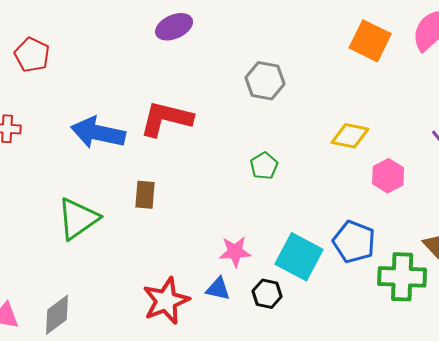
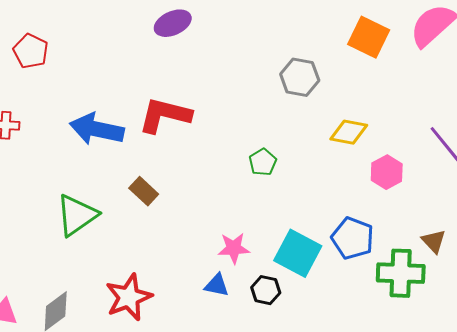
gray hexagon: (265, 81) -> (300, 77), moved
brown rectangle: (145, 195) -> (144, 191), turned -52
red star: (166, 301) -> (129, 297), moved

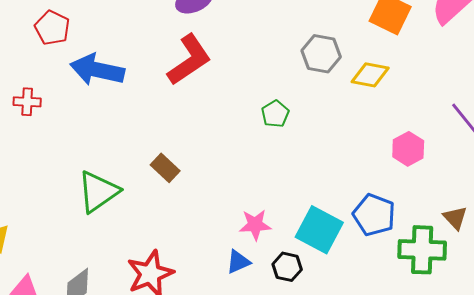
red L-shape: (165, 115) -> (189, 60), moved, turned 132
blue arrow: (97, 129) -> (97, 70), moved
yellow diamond: (349, 132) -> (370, 75), moved
green pentagon: (263, 162) -> (275, 114), moved
blue triangle: (217, 285) -> (238, 262), turned -36

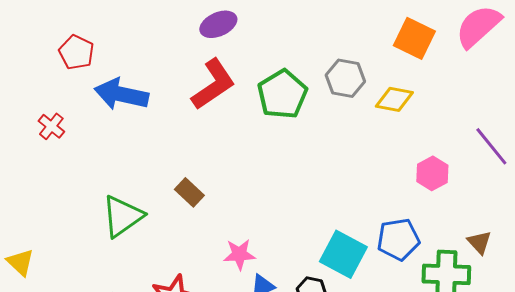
red cross: (27, 102) -> (51, 126), turned 36
green pentagon: (275, 114) -> (282, 94), moved, size x1.8
blue pentagon: (374, 215) -> (398, 239), turned -30
pink star: (255, 225) -> (239, 254), moved

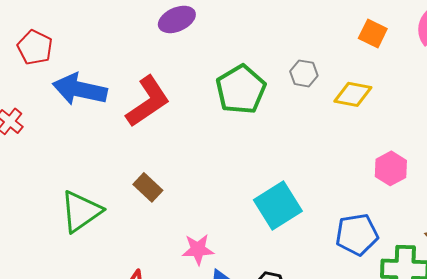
orange square: (414, 38) -> (373, 33), size x0.7
gray hexagon: (345, 78) -> (304, 73), size x0.7
red L-shape: (213, 84) -> (148, 101), moved
cyan square: (343, 254) -> (278, 205), moved, turned 30

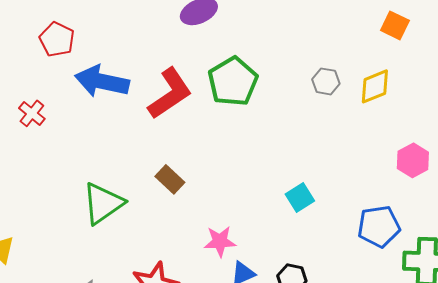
gray hexagon: (304, 73) -> (326, 81), moved
green pentagon: (241, 89) -> (233, 81), moved
yellow diamond: (353, 94) -> (375, 86), turned -33
cyan square: (278, 205) -> (300, 197), size x0.6

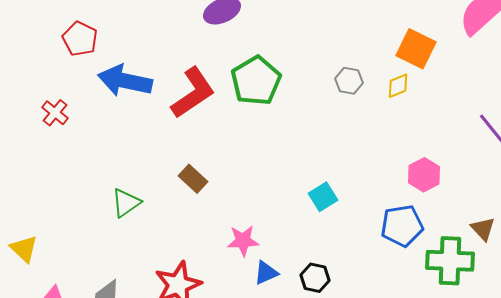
orange square: (395, 25) -> (416, 49), moved, size x1.4
yellow diamond: (375, 86) -> (398, 86), size x0.7
pink hexagon: (413, 160) -> (424, 175), moved
green triangle: (103, 203) -> (126, 203), size x0.7

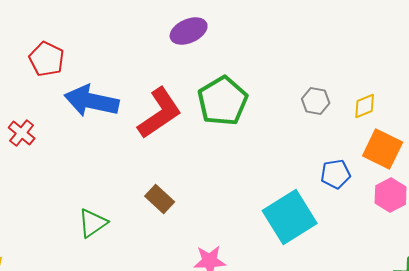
orange square: (416, 49) -> (383, 149), moved
cyan square: (323, 197) -> (290, 217), size x1.8
blue pentagon: (402, 226) -> (336, 174), moved, size x0.7

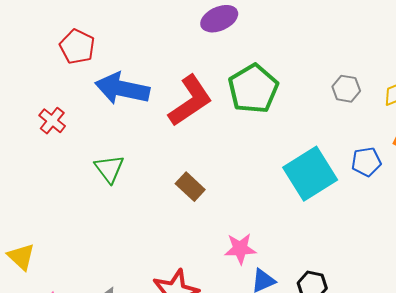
cyan square: (290, 217) -> (310, 174), moved
green triangle: (93, 223) -> (109, 169), moved, turned -32

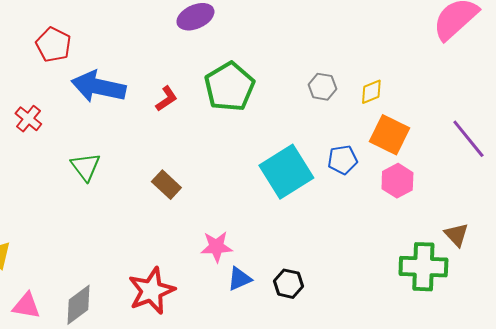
red L-shape: (190, 101) -> (166, 99), size x0.5

